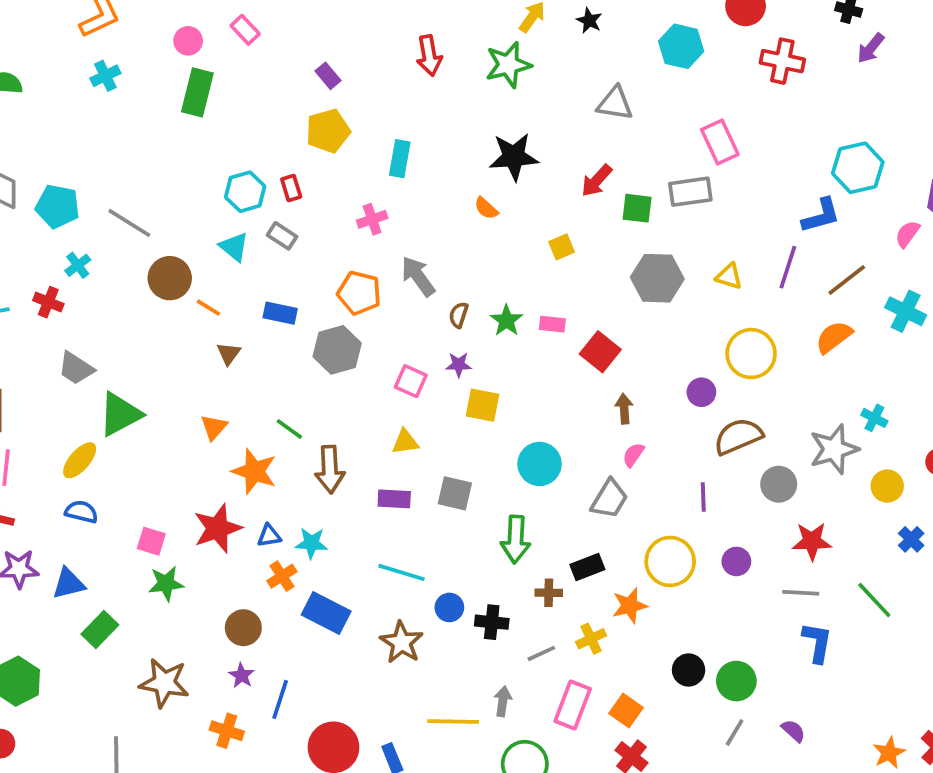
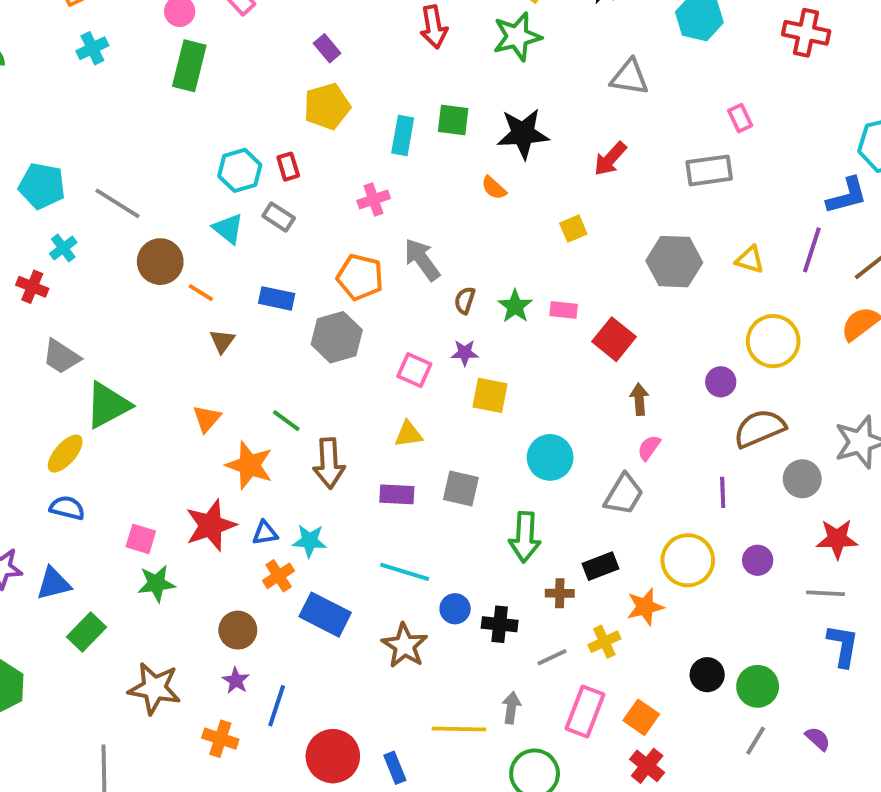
pink rectangle: (720, 142) -> (740, 118), size x0.6
green square: (637, 208) -> (453, 120), moved

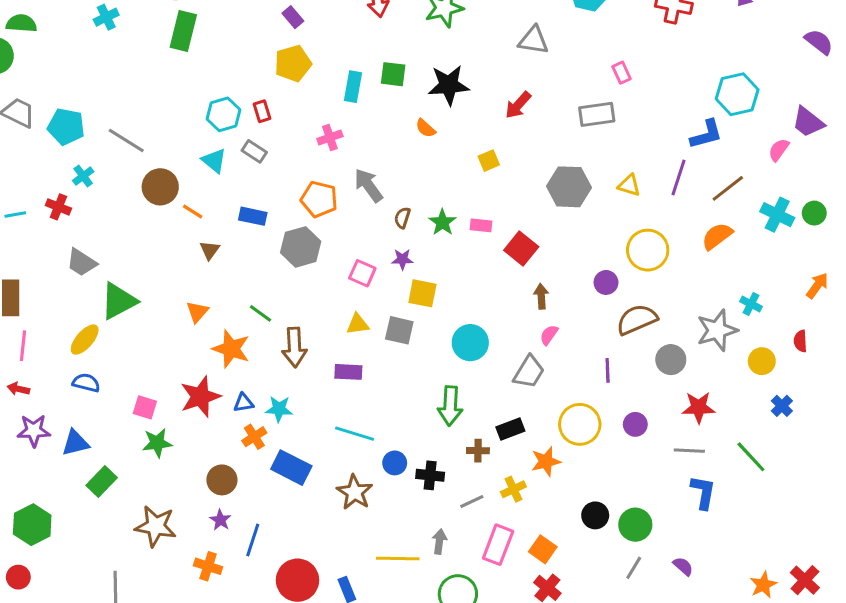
gray square: (461, 488) -> (399, 330), moved

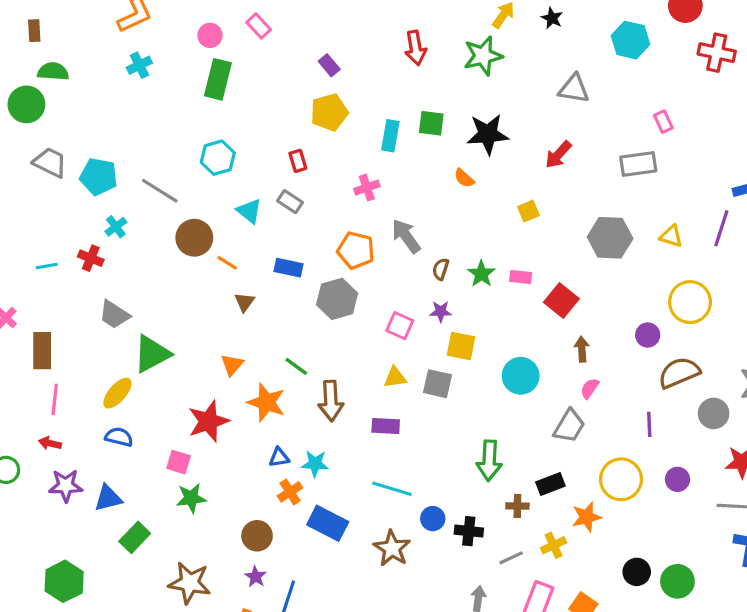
cyan hexagon: (223, 114) -> (218, 158), moved
cyan circle: (470, 343) -> (521, 376), moved
red star: (200, 397) -> (208, 421), moved

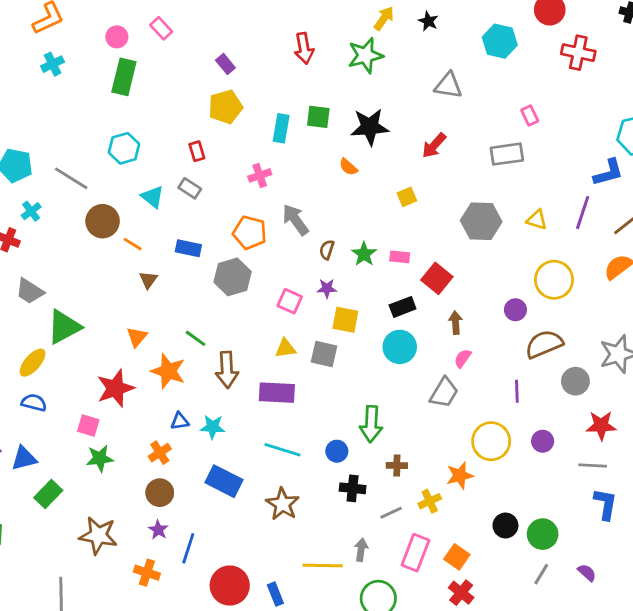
purple rectangle: (386, 426) -> (277, 393), size x1.4
black rectangle: (550, 484) -> (403, 307), moved
orange cross: (290, 492) -> (160, 453), moved
blue circle: (433, 519) -> (337, 451), moved

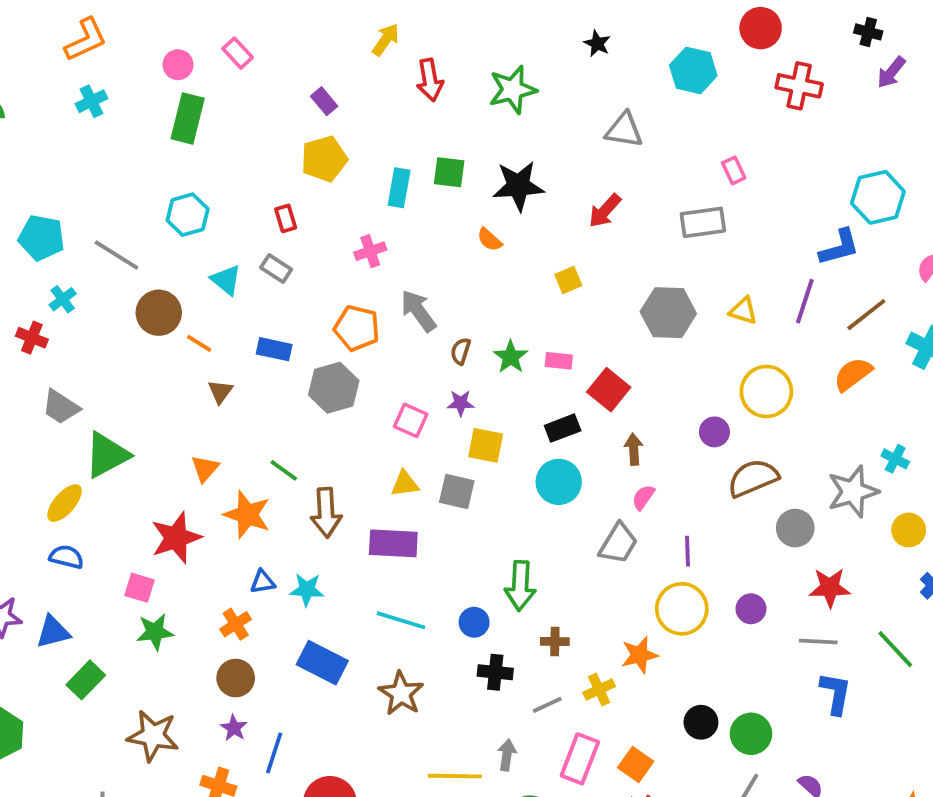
yellow arrow: (384, 18) -> (386, 40), moved
purple line: (517, 391) -> (688, 551), moved

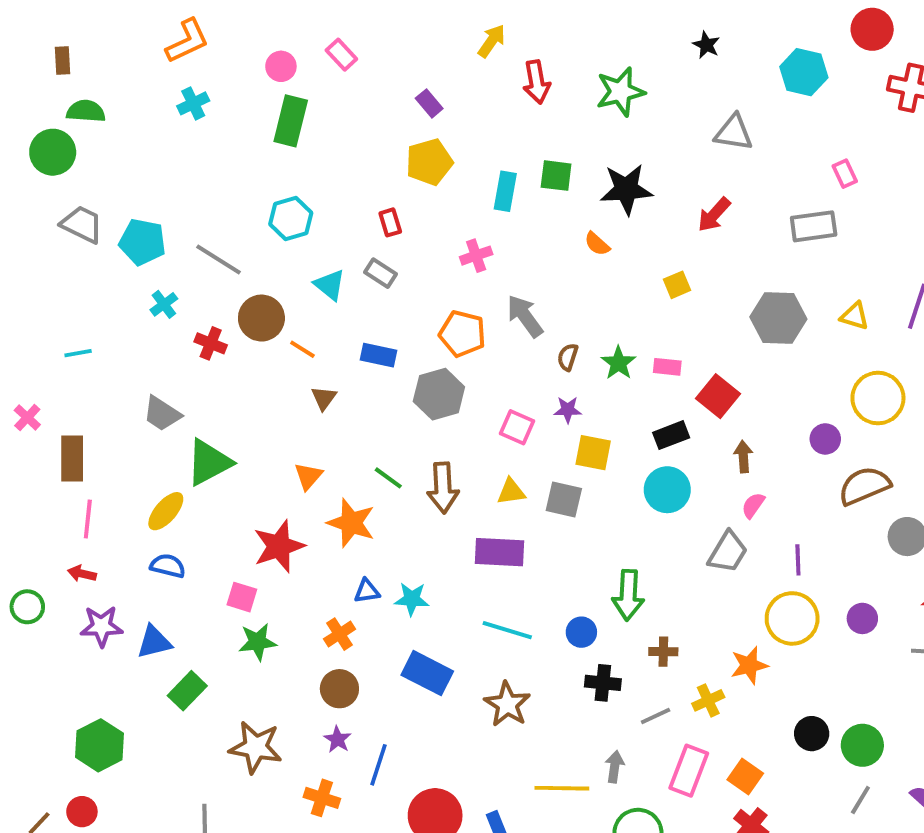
red cross: (32, 338) -> (211, 343), moved
brown arrow: (326, 513) -> (443, 488), moved

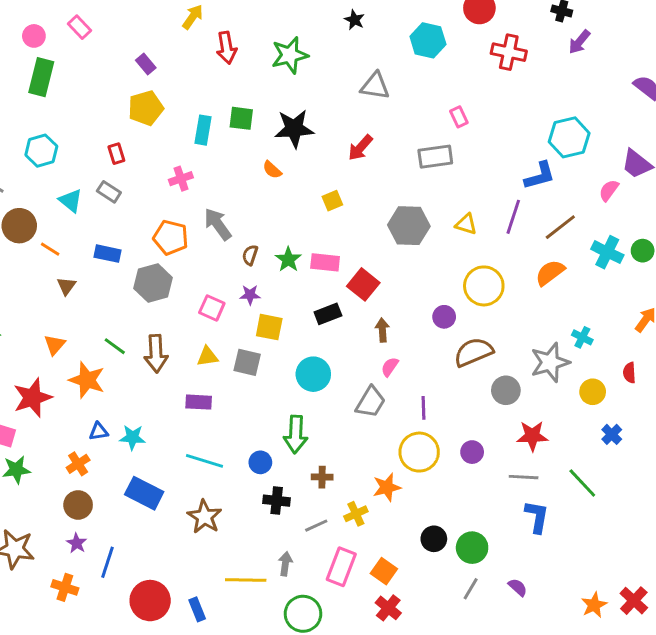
pink rectangle: (667, 367) -> (325, 262), size x1.4
cyan circle: (667, 490) -> (313, 374), moved
purple rectangle: (499, 552) -> (199, 402), size x0.7

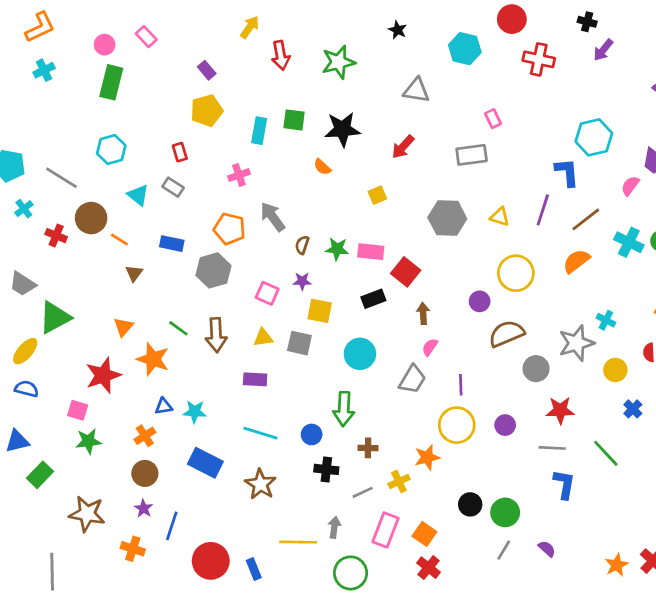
blue L-shape: (540, 176) -> (567, 172), turned -80
green star: (288, 259) -> (337, 249), turned -30

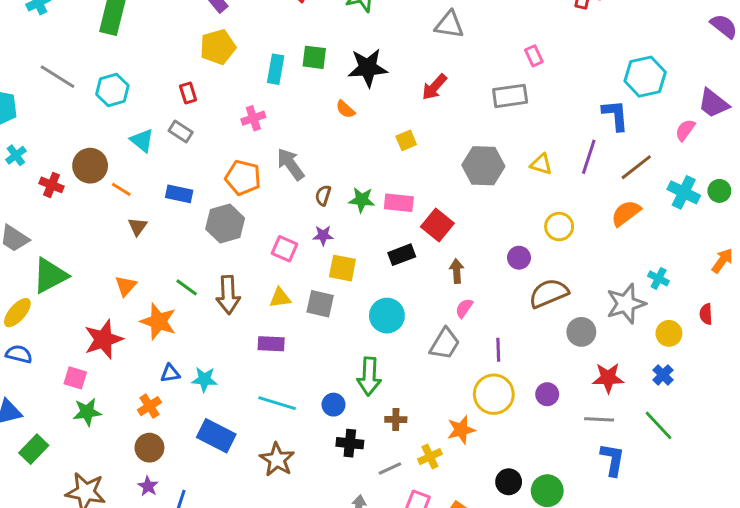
gray line: (62, 178) -> (57, 77), moved
yellow circle: (516, 273) -> (559, 227), size x0.7
blue cross: (633, 409) -> (663, 375), moved

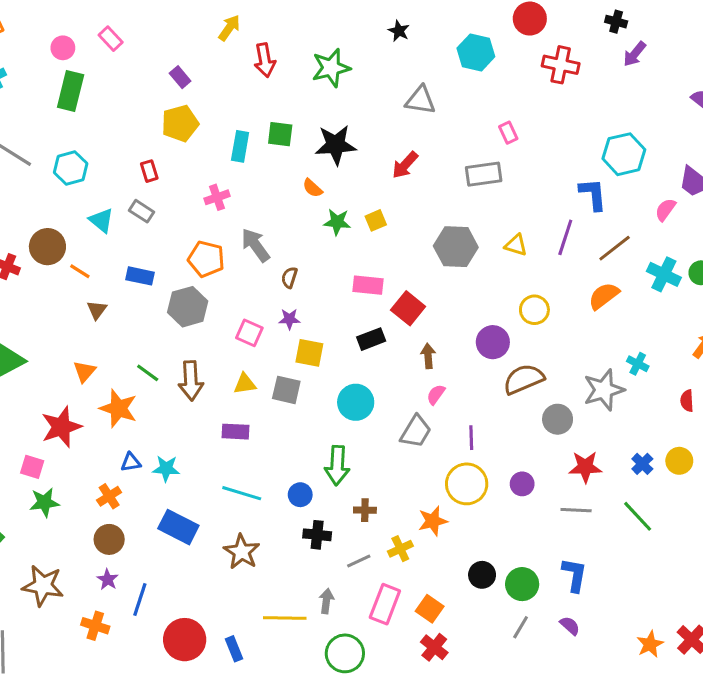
green star: (362, 200) -> (337, 222), moved
purple circle: (519, 258) -> (493, 342), size x1.4
yellow circle: (669, 333) -> (679, 461), moved
blue L-shape: (613, 460) -> (574, 575), moved

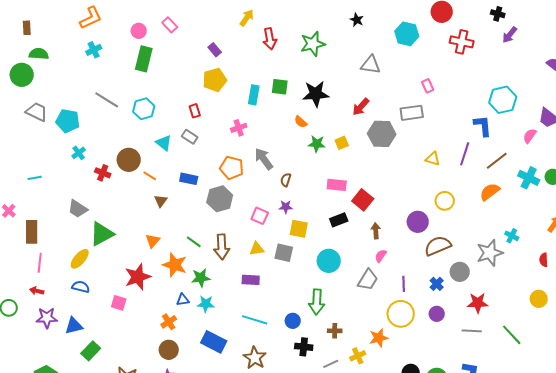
gray hexagon: (456, 247) -> (382, 134), moved
blue cross: (642, 464) -> (437, 284), moved
green star: (44, 502) -> (201, 278), moved

